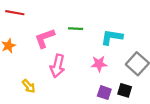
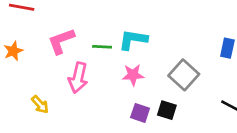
green line: (76, 29) -> (102, 47), moved
cyan L-shape: (112, 37) -> (133, 40), moved

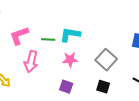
black square: (167, 110) -> (103, 87), moved
purple square: (140, 113) -> (66, 87), moved

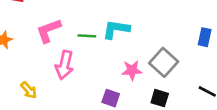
pink star: (70, 60) -> (132, 70), moved

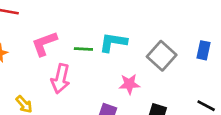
gray square: (164, 62) -> (162, 56), moved

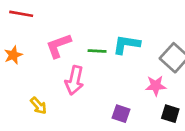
pink star: (129, 84) -> (156, 86), moved

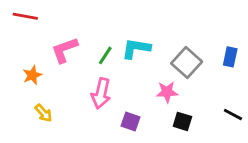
green line: (97, 51) -> (105, 55), turned -60
orange star: (13, 55) -> (32, 75), moved
pink arrow: (74, 80) -> (101, 93), moved

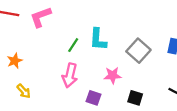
cyan L-shape: (136, 48) -> (98, 39), turned -95
pink L-shape: (65, 50) -> (41, 17), moved
pink star: (167, 92) -> (113, 75), moved

